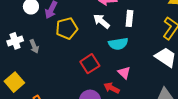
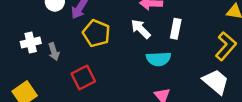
yellow pentagon: (67, 28) -> (96, 33), turned 30
red square: (90, 64) -> (83, 77), moved

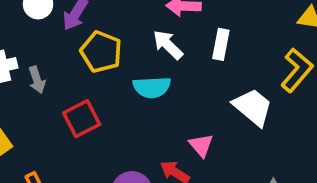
cyan semicircle: (159, 59) -> (152, 87), moved
white trapezoid: (216, 82) -> (253, 107), moved

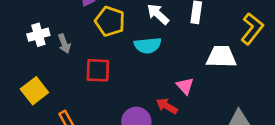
white trapezoid: (253, 107) -> (221, 57), turned -36
red square: (82, 119) -> (98, 70), turned 32

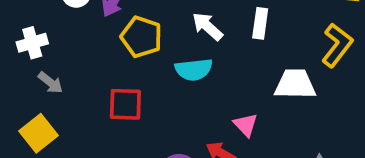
white cross: (38, 35) -> (32, 43), moved
gray arrow: (64, 44) -> (50, 83), moved, turned -30

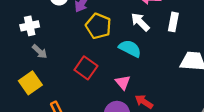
cyan semicircle: (194, 70) -> (130, 48), turned -150
red square: (125, 104) -> (86, 68), turned 30
pink triangle: (246, 125) -> (123, 82), moved

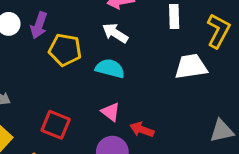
white rectangle: (173, 22) -> (174, 17), moved
red square: (86, 68) -> (56, 125), moved

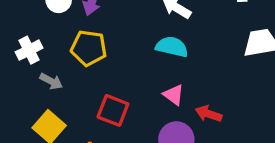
yellow pentagon: (65, 50) -> (89, 48), moved

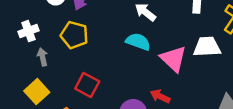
gray arrow: (51, 81) -> (43, 57), turned -138
pink triangle: (174, 95) -> (173, 59), moved, size x1.6

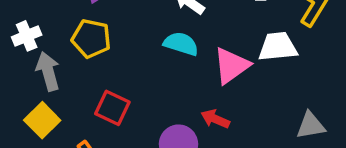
gray arrow: (43, 57) -> (48, 71), size x1.5
pink triangle: (173, 59) -> (231, 66), turned 44

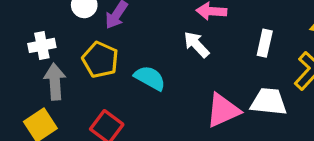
cyan semicircle: (181, 44) -> (150, 78), moved

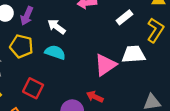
white rectangle: (265, 43) -> (124, 17), turned 49
white arrow: (196, 45) -> (56, 27), moved

